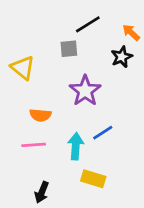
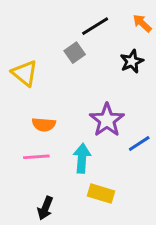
orange arrow: (131, 32) -> (142, 23), moved
gray square: (69, 49) -> (75, 53), turned -30
purple star: (85, 91) -> (107, 120), moved
blue line: (103, 133) -> (139, 144), moved

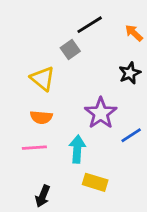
orange arrow: (142, 23) -> (134, 33), moved
black star: (132, 61) -> (130, 73), moved
yellow triangle: (25, 73) -> (43, 79), moved

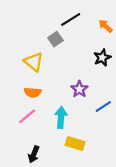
purple star: (101, 113) -> (79, 89), size x0.7
pink line: (34, 148) -> (27, 116), turned -36

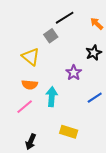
purple star: (79, 89) -> (74, 73), moved
cyan arrow: (61, 117) -> (52, 97), moved

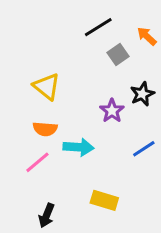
gray square: (51, 36) -> (118, 54), moved
black star: (94, 53) -> (142, 94), moved
cyan arrow: (52, 97) -> (78, 147), turned 90

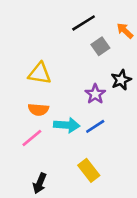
yellow triangle: (47, 86) -> (40, 73), turned -30
blue line: (144, 149) -> (95, 126), moved
yellow rectangle: (104, 200) -> (89, 170), turned 35

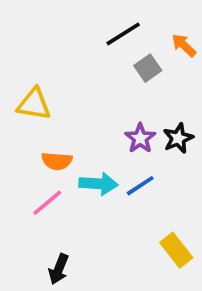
yellow triangle: (40, 73) -> (34, 104), moved
black star: (121, 80) -> (178, 138), moved
yellow rectangle: (89, 170) -> (176, 250), moved

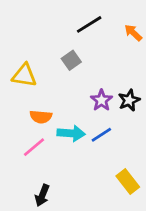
gray square: (148, 68) -> (71, 60), moved

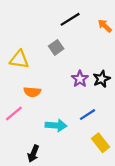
cyan arrow: (71, 133) -> (56, 125), moved
blue line: (101, 135) -> (87, 115), moved
pink line: (34, 147) -> (14, 114), moved

